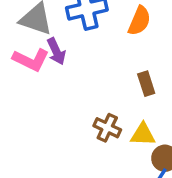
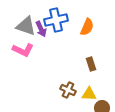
purple arrow: (56, 51) -> (41, 29), moved

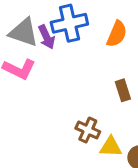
yellow triangle: (89, 94) -> (111, 147), moved

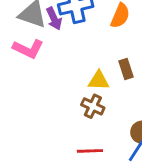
yellow triangle: (111, 147) -> (99, 80), moved

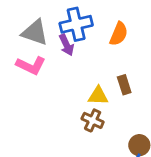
purple arrow: (54, 19) -> (66, 45), moved

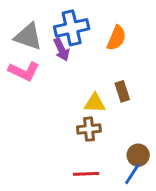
brown cross: (93, 120) -> (89, 129), turned -30

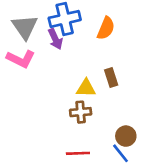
gray triangle: (28, 37) -> (25, 27), turned 36
blue line: (132, 174) -> (121, 153), turned -72

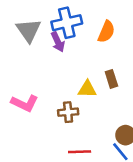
pink L-shape: (21, 59) -> (25, 103), moved
brown cross: (81, 112) -> (68, 112), moved

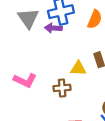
purple arrow: (58, 42) -> (53, 28), turned 119

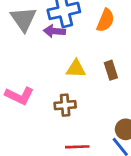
yellow triangle: (78, 68) -> (76, 69), moved

